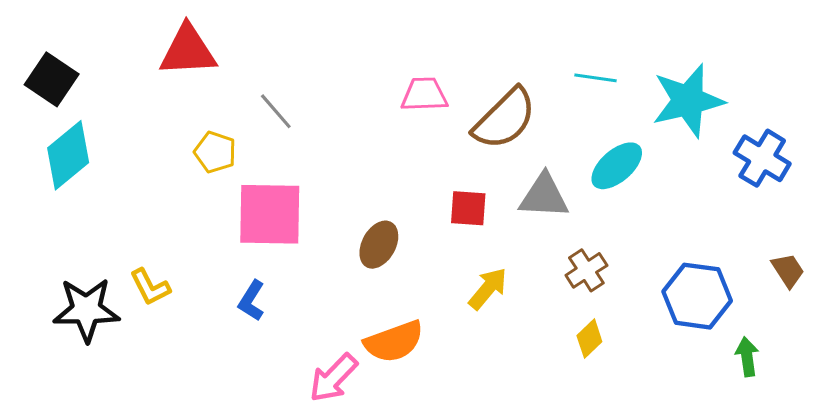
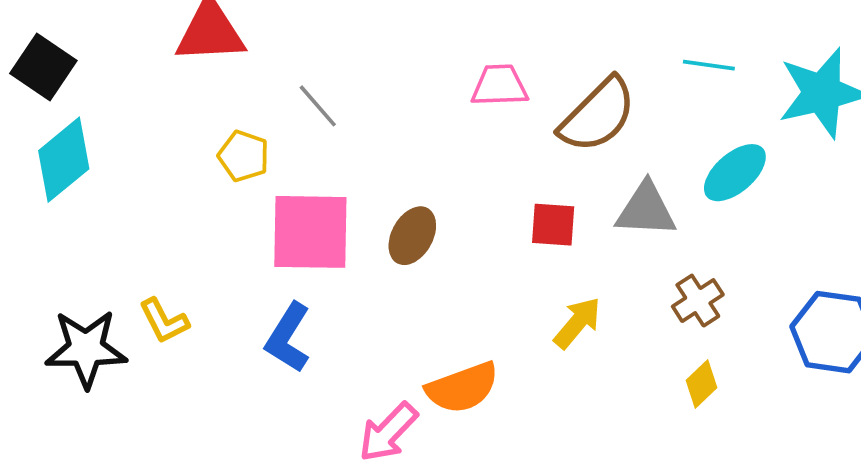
brown ellipse: (379, 245) -> (412, 236), moved
blue L-shape: (252, 301) -> (288, 338), size x1.4

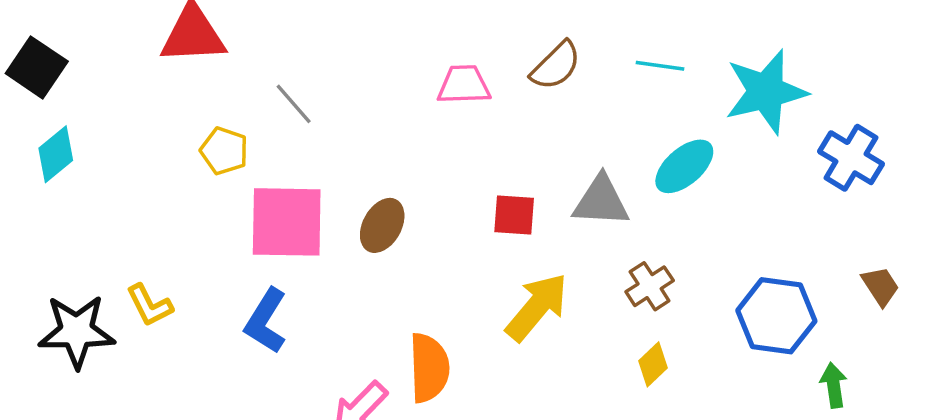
brown semicircle: (598, 115) -> (556, 66), moved, size x0.7
cyan diamond: (64, 160) -> (56, 154), size x0.7
yellow arrow: (577, 323) -> (537, 307), size x1.4
orange semicircle: (462, 388) -> (429, 368), turned -72

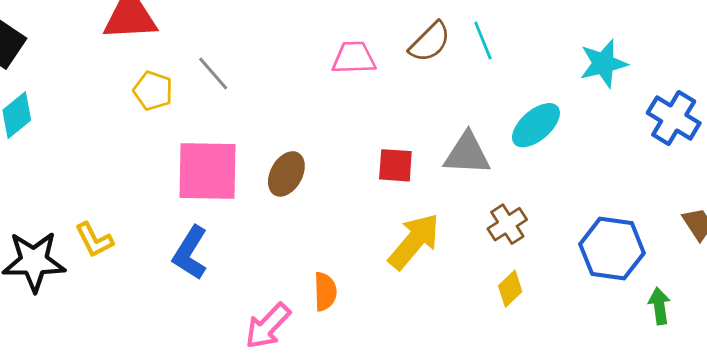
cyan line: (660, 66) -> (483, 41), moved, turned 60
cyan star: (766, 92) -> (603, 63), size x0.7
yellow pentagon: (224, 151) -> (153, 91), moved
orange semicircle: (429, 368) -> (325, 292), size x0.7

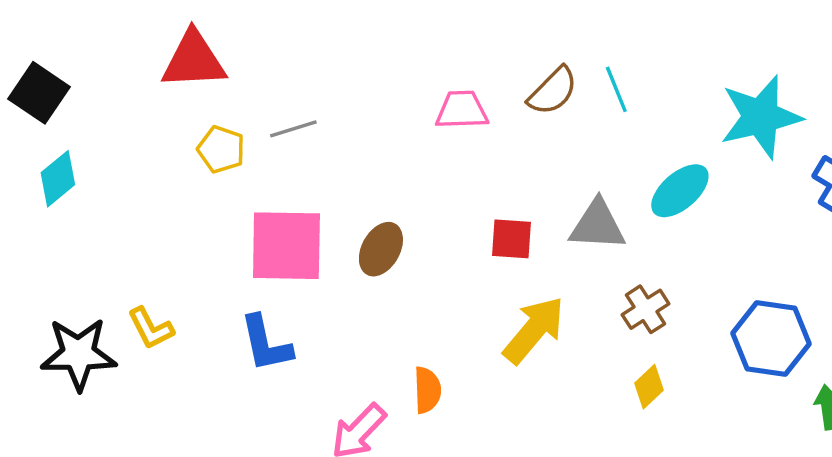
cyan star: (603, 63) -> (761, 117), size x1.4
gray line: (213, 74) -> (293, 129), turned -66
blue L-shape: (190, 253) -> (266, 344), turned -44

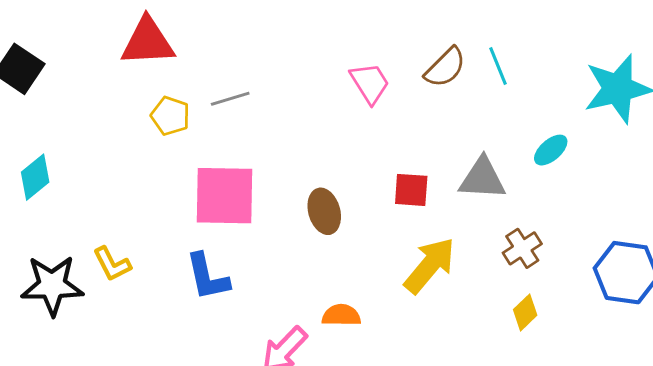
pink trapezoid: (462, 110) -> (370, 83), turned 60
cyan diamond: (58, 179) -> (35, 177), moved
cyan ellipse: (680, 191) -> (551, 150), size x0.7
brown ellipse: (381, 249) -> (324, 211), moved, turned -45
orange semicircle: (427, 390) -> (341, 315), turned -87

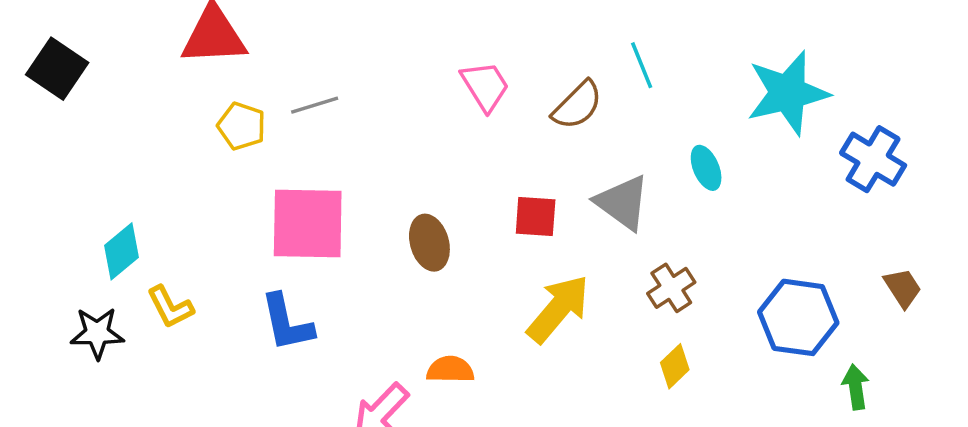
brown semicircle: (445, 67) -> (577, 105), moved
cyan ellipse: (551, 150) -> (706, 168), turned -72
cyan diamond: (35, 177) -> (122, 251), moved
gray triangle: (482, 179) -> (623, 203), turned 33
black star: (52, 285) -> (97, 333), size x0.7

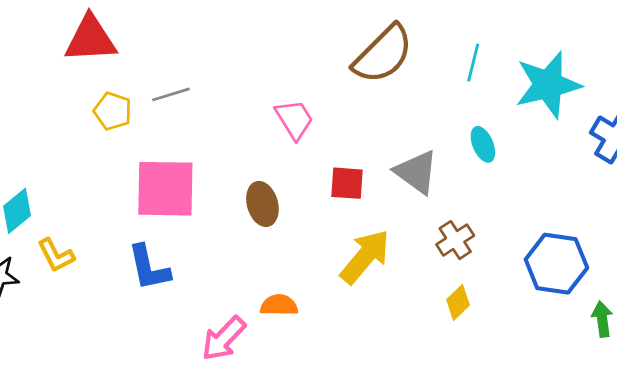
cyan line: (642, 65) -> (473, 63), moved, turned 36
pink trapezoid: (485, 86) -> (294, 119), moved
brown semicircle: (577, 105) -> (383, 54), moved, size x1.5

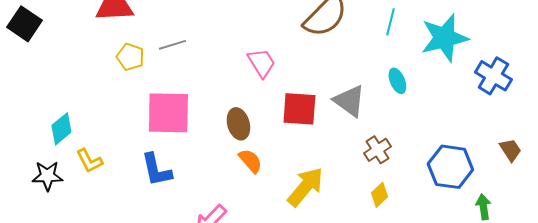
red square: (347, 183) -> (299, 109), size x1.4
yellow arrow: (365, 257) -> (305, 187), moved
orange semicircle: (279, 305) -> (250, 161), moved, turned 48

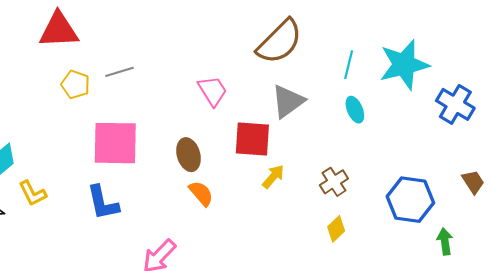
cyan line: (390, 22) -> (349, 65), moved
gray triangle: (349, 101) -> (288, 101), moved, turned 48
yellow arrow: (305, 187) -> (273, 177), moved, size x0.6

